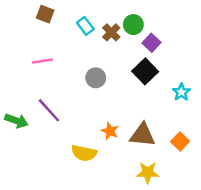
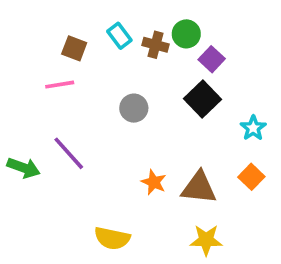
brown square: (45, 14) -> (74, 48), moved
brown cross: (111, 32) -> (156, 45), turned -30
orange square: (180, 141) -> (251, 177), moved
yellow semicircle: (84, 153) -> (112, 238), moved

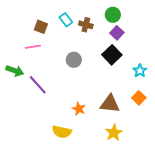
green circle: (186, 34) -> (113, 15), moved
green arrow: (24, 168) -> (15, 71), moved
orange star: (154, 182) -> (79, 109), moved
yellow star: (206, 240) -> (114, 133), turned -30

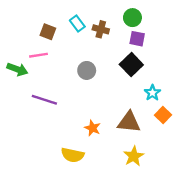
purple square: (117, 33) -> (137, 39), turned -32
green arrow: (15, 71) -> (17, 69), moved
cyan star: (140, 71) -> (152, 93), moved
purple line: (38, 85) -> (44, 100), turned -30

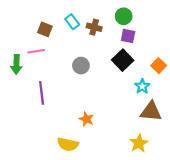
green arrow: (17, 69) -> (16, 64), turned 72
purple line: (44, 100) -> (42, 93), turned 65
orange square: (163, 115) -> (159, 66), moved
brown triangle: (129, 122) -> (151, 111), moved
yellow star: (134, 156) -> (139, 143), moved

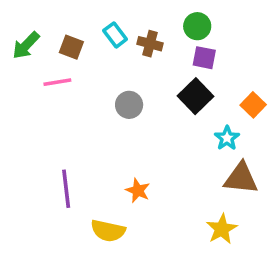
green arrow: (16, 64) -> (26, 45), moved, turned 42
purple line: (42, 93) -> (66, 189), moved

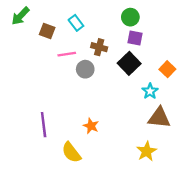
brown cross: (150, 44) -> (99, 47), moved
green arrow: (26, 45) -> (20, 16), moved
pink line: (57, 82) -> (67, 54), moved
yellow semicircle: (108, 231) -> (71, 152), turned 40

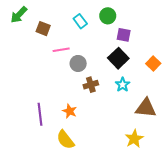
green circle: (130, 17) -> (108, 16), moved
cyan rectangle: (76, 23) -> (80, 21), moved
brown cross: (99, 47) -> (91, 85), moved, turned -32
cyan star: (150, 91) -> (123, 85), moved
orange star: (91, 126) -> (70, 111), moved

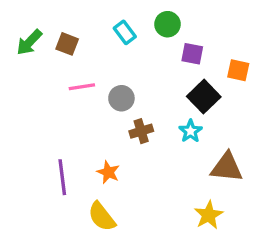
green arrow: (19, 15) -> (29, 42), moved
pink line: (61, 50) -> (82, 87), moved
black square: (118, 58) -> (204, 97), moved
orange square: (153, 63) -> (238, 70), moved, turned -32

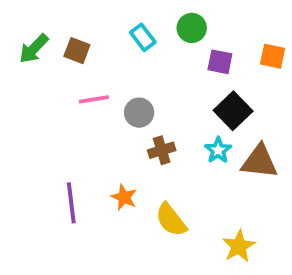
orange square: (238, 70) -> (273, 56), moved
brown triangle: (227, 167) -> (259, 162), moved
yellow semicircle: (102, 217) -> (171, 220), moved

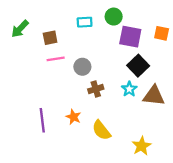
cyan rectangle: (143, 37) -> (85, 22), turned -56
brown square: (77, 51) -> (50, 38), moved, turned -32
purple square: (220, 62) -> (130, 37), size x1.5

